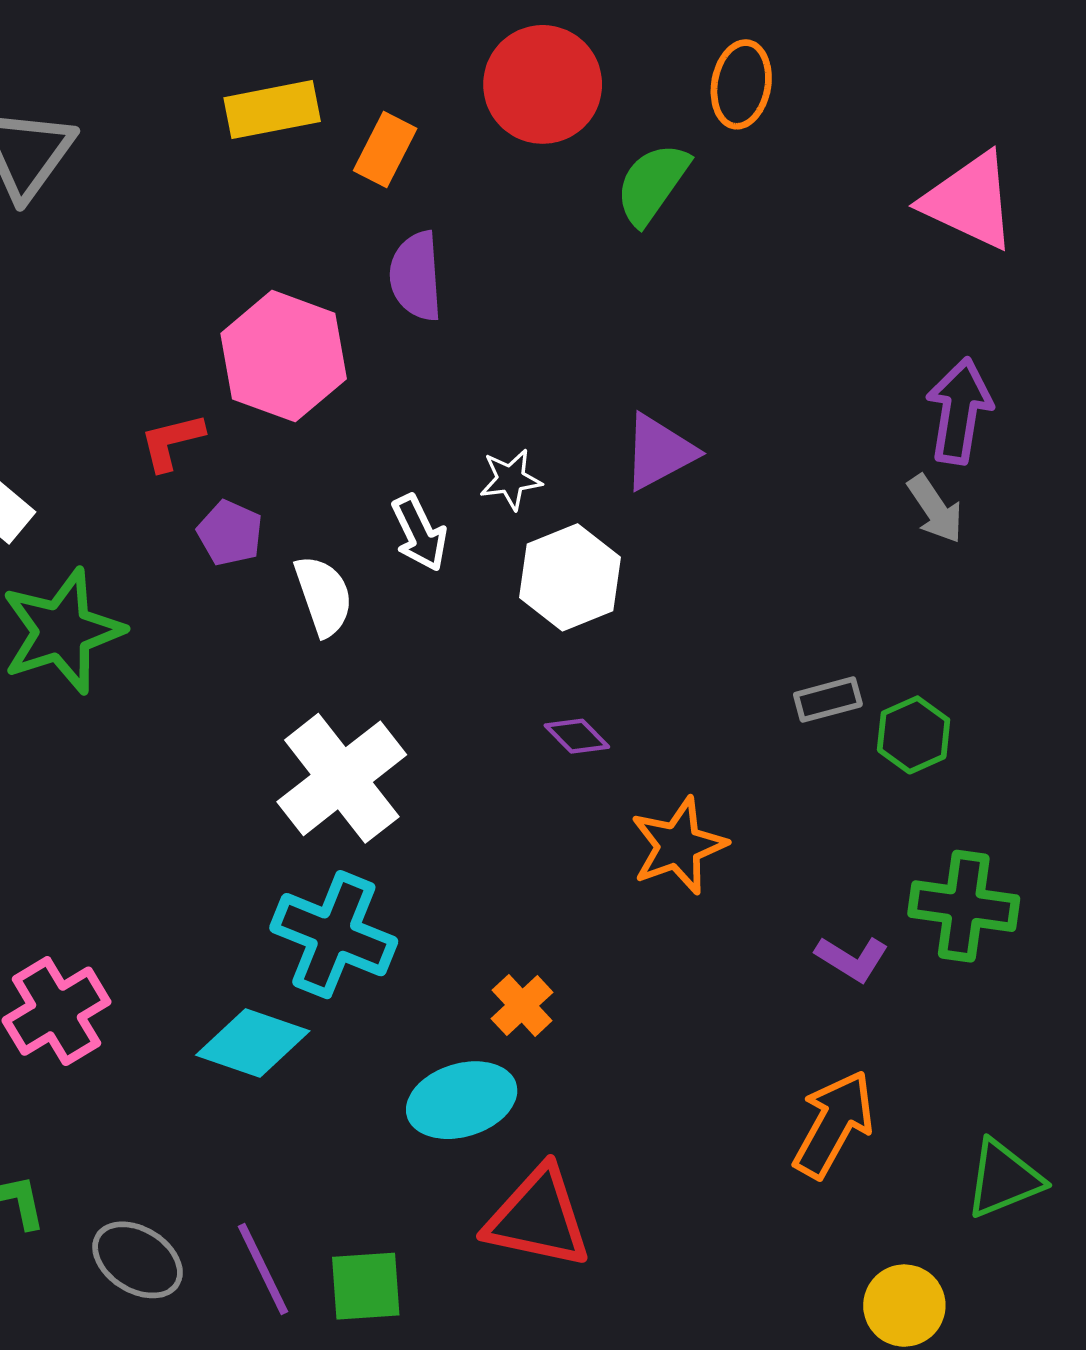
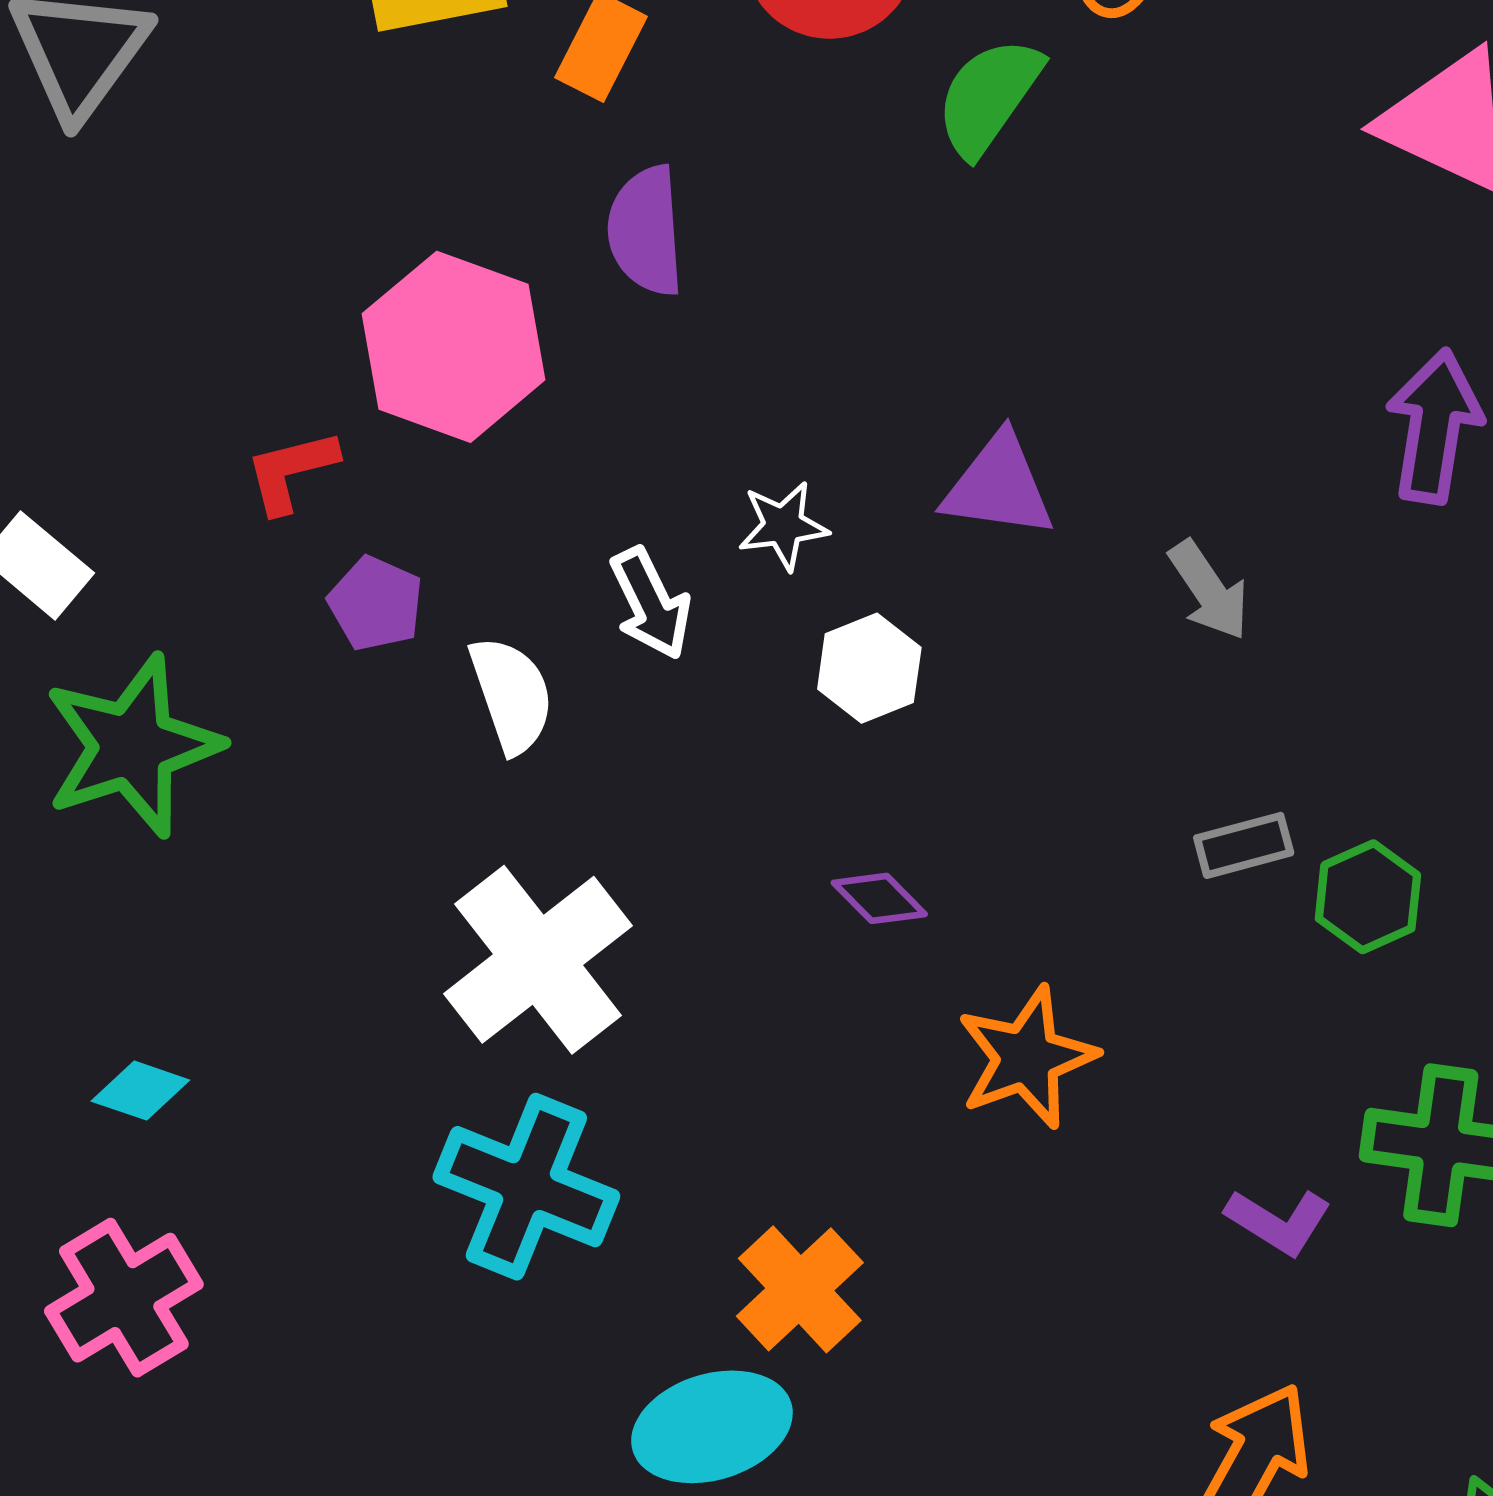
purple triangle: (659, 452) -> (999, 486), turned 36
gray arrow: (935, 509) -> (1209, 590), moved
white hexagon: (570, 577) -> (869, 668), size x0.7
orange cross: (522, 1005) -> (800, 1289), size x1.4
cyan diamond: (253, 1043) -> (140, 1091), moved, size x0.6

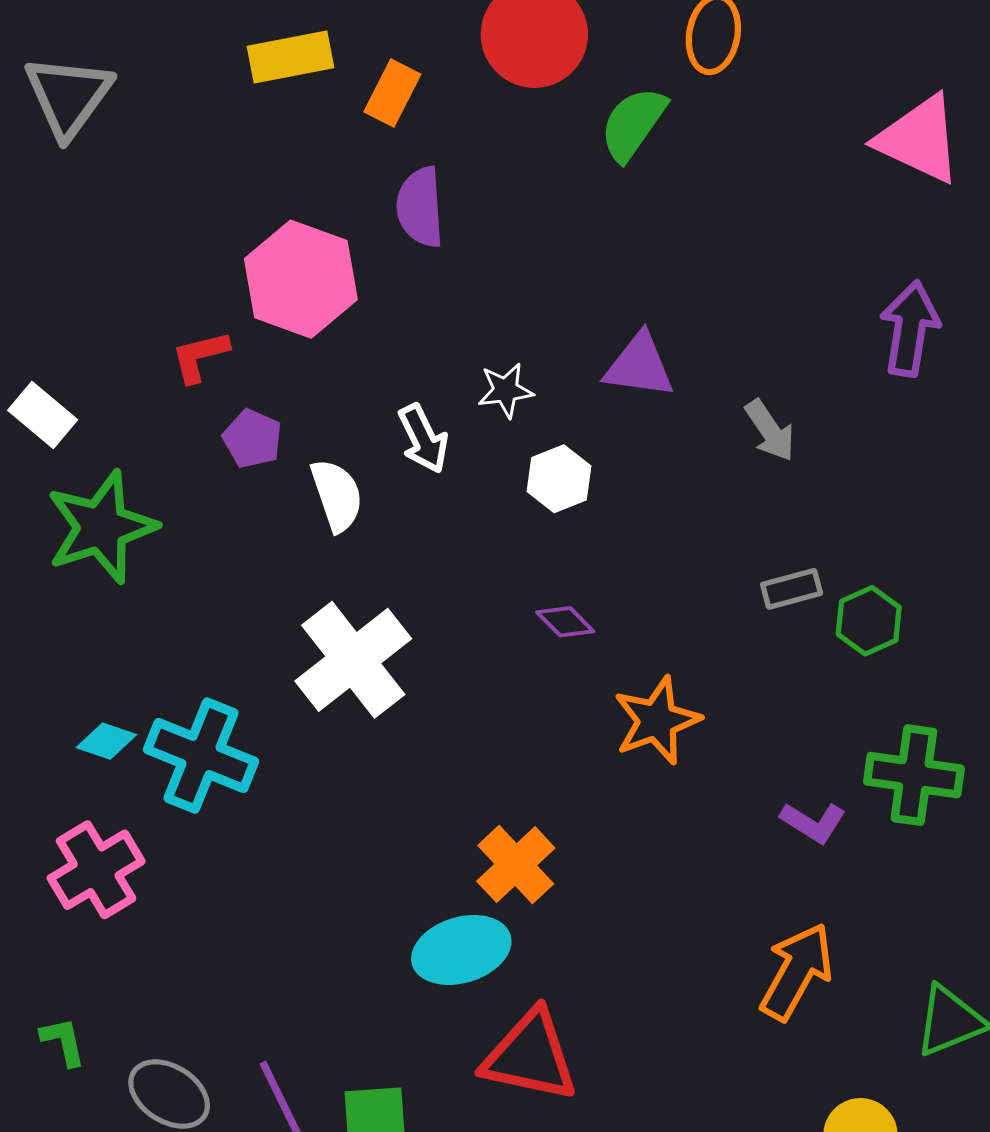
cyan cross: (526, 1187) -> (201, 756), moved

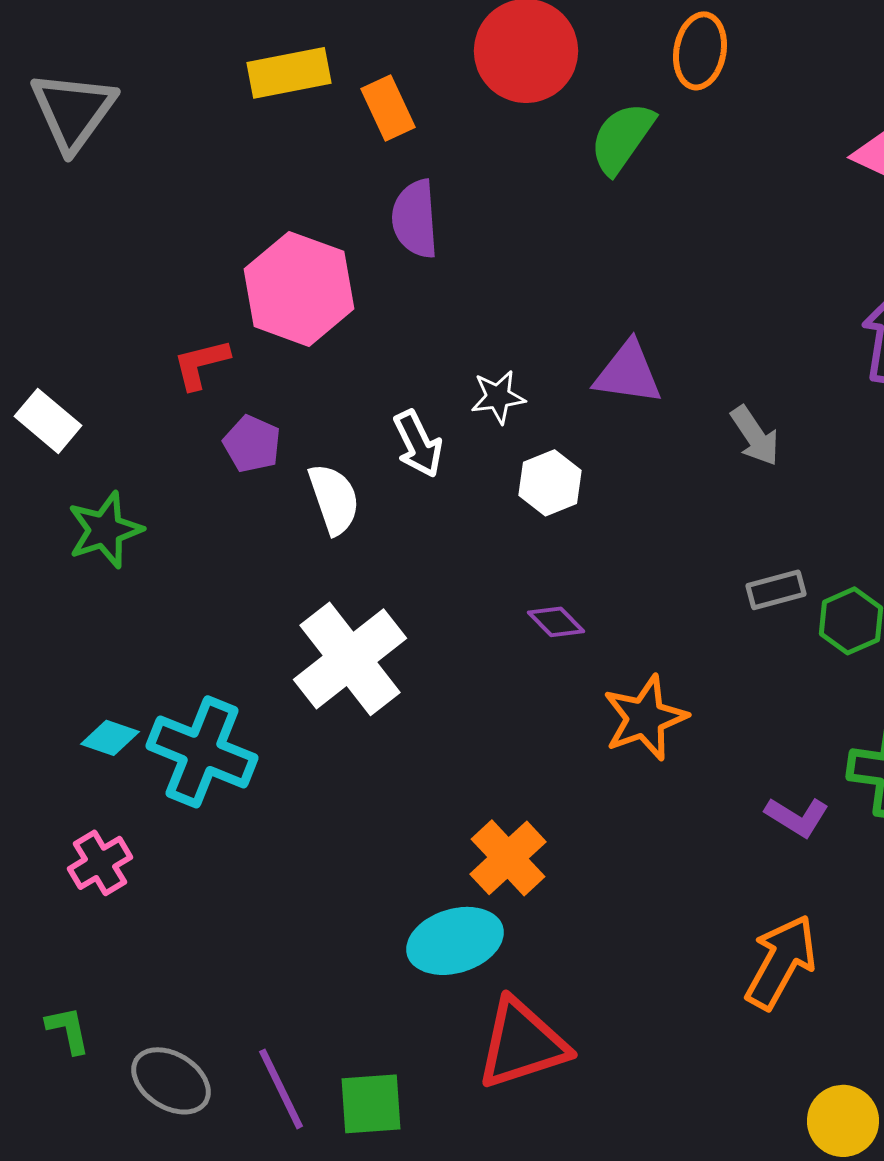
orange rectangle: (392, 93) -> (388, 108), turned -52
green star: (101, 527) -> (105, 530), size x0.7
pink cross: (96, 870) -> (100, 863), size x0.7
red triangle: (530, 1056) -> (522, 1044), turned -30

